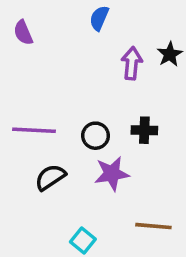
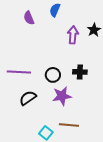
purple semicircle: (23, 33) -> (29, 18), moved
brown line: (153, 226) -> (69, 125), moved

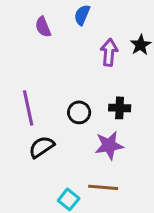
purple line: (19, 72) -> (28, 108), turned 75
purple star: (62, 96) -> (109, 145), moved

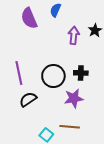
purple semicircle: (43, 27) -> (29, 18), size x1.5
black circle: (79, 112) -> (53, 76), size x1.5

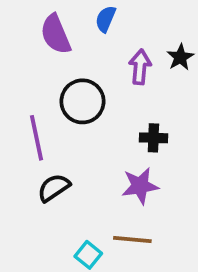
black circle: (53, 76) -> (82, 101), moved

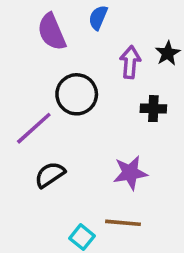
purple line: (36, 138) -> (34, 128), turned 60
black cross: (153, 138) -> (153, 109), moved

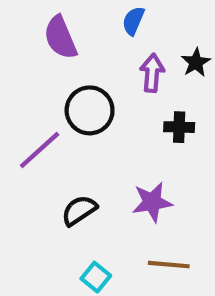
blue semicircle: (98, 18) -> (133, 21), moved
black semicircle: (50, 175) -> (79, 210), moved
brown line: (123, 223) -> (169, 265), moved

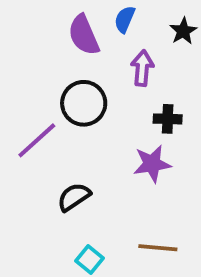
purple semicircle: (60, 37) -> (84, 35), moved
black star: (196, 62) -> (183, 31), moved
purple star: (152, 202) -> (152, 164), moved

